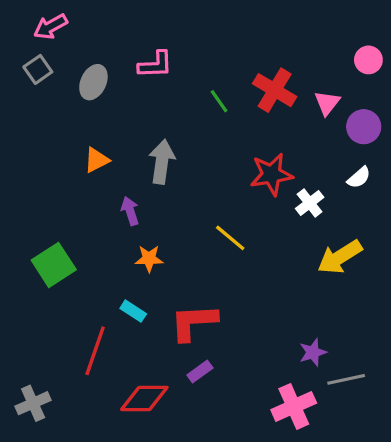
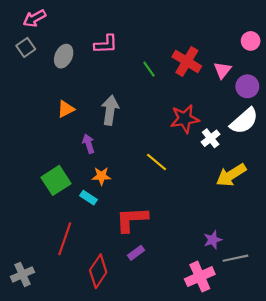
white semicircle: (359, 178) -> (244, 121), size x1.8
green square: (54, 265) -> (56, 180), moved
cyan rectangle: (133, 311) -> (88, 198), moved
red diamond: (144, 398) -> (98, 271), turned -56

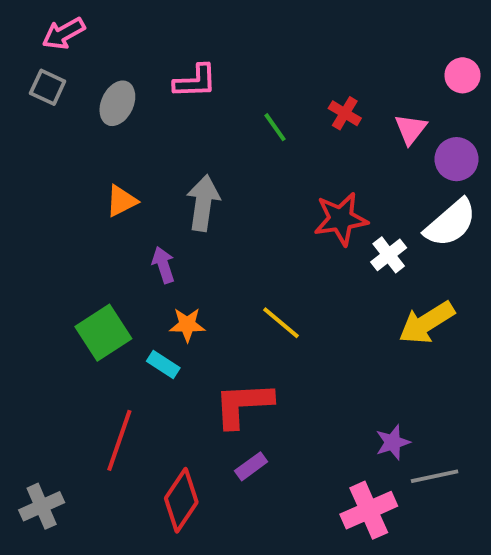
gray square: (26, 47) -> (48, 87), turned -30
red cross: (187, 61) -> (345, 113), size x0.6
yellow line: (157, 162) -> (281, 323), moved

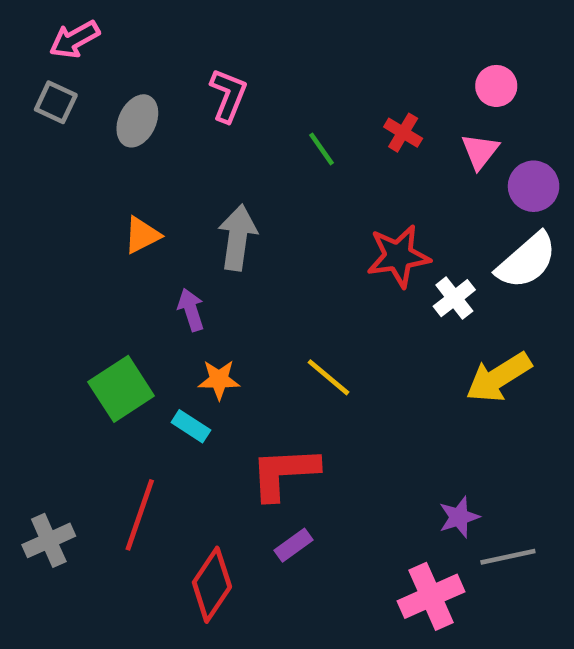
pink circle: (462, 75) -> (496, 86), moved
pink L-shape: (195, 81) -> (228, 95), turned -66
gray cross: (42, 506) -> (49, 540), moved

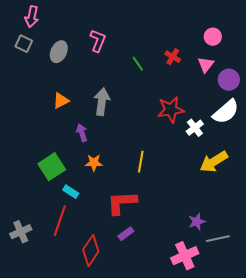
pink arrow: (74, 39) -> (32, 17), turned -50
yellow line: (328, 377) -> (141, 162), turned 60
cyan rectangle: (191, 426) -> (71, 192), moved

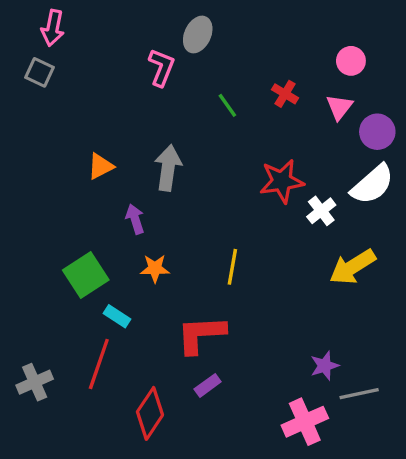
gray ellipse: (59, 52) -> (198, 35), moved

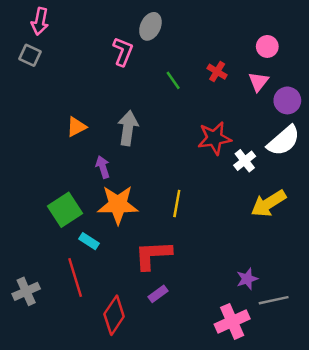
orange star: (155, 268) -> (118, 205), size x1.8
red line: (99, 364) -> (75, 278), turned -36

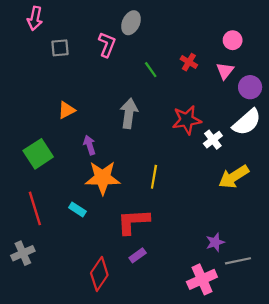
gray square: (30, 55) -> (60, 48), moved, turned -30
gray arrow: (128, 128) -> (129, 113), moved
green square: (65, 210) -> (38, 154), moved
red line: (75, 278) -> (35, 208), moved

